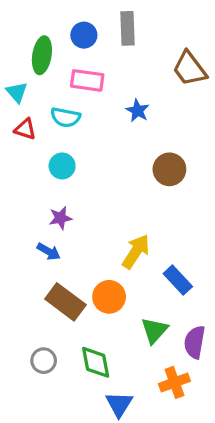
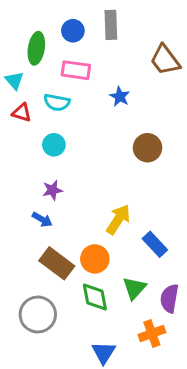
gray circle: (44, 361) -> (38, 314), size x1.6
green diamond: (96, 362) -> (95, 297), moved

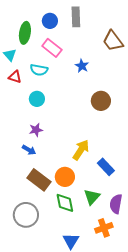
pink rectangle: (76, 70) -> (52, 48), turned 30

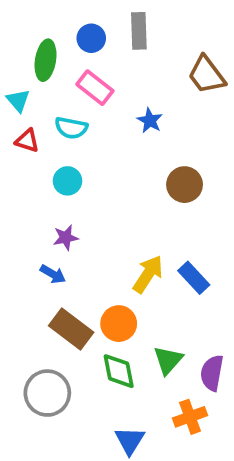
blue rectangle: (106, 167) -> (194, 278), moved

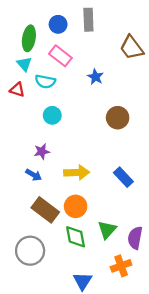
cyan triangle: (18, 100) -> (24, 64), moved
cyan circle: (67, 181) -> (52, 115), moved
yellow arrow: (148, 274) -> (77, 173), moved, turned 55

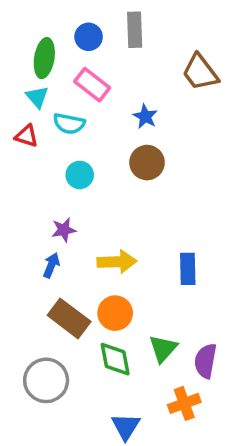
brown circle: (118, 118) -> (147, 163), moved
blue arrow: (34, 175) -> (51, 265), turned -98
blue rectangle: (123, 177) -> (188, 269), turned 42

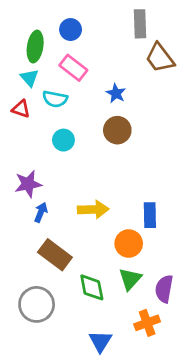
gray rectangle: (135, 30) -> (140, 24), moved
purple star: (64, 230) -> (28, 184), moved, size x1.4
orange circle: (115, 313) -> (129, 243), moved

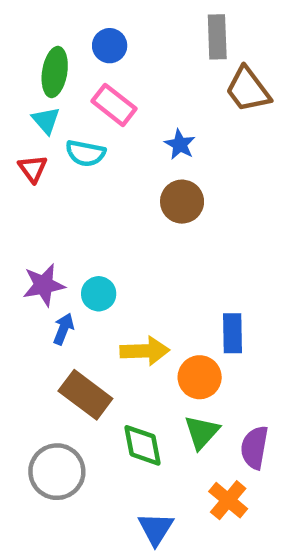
red triangle: (21, 109) -> (33, 169), turned 36
cyan circle: (63, 140) -> (99, 294), moved
yellow arrow: (93, 209) -> (145, 351), moved
orange cross: (147, 323) -> (228, 500), turned -30

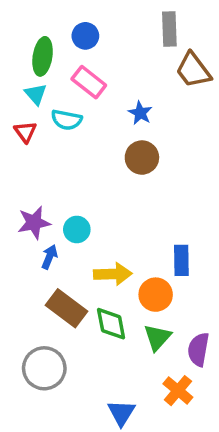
green diamond: (143, 445) -> (111, 324), moved

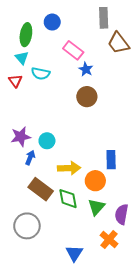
pink rectangle: (89, 82) -> (73, 50), moved

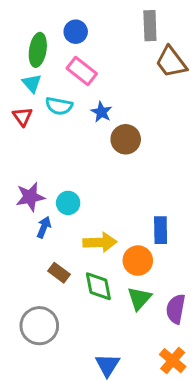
pink rectangle: (73, 50) -> (82, 71), moved
blue star: (86, 69) -> (101, 112), moved
brown rectangle: (41, 189) -> (59, 273), size x0.6
orange cross: (109, 240) -> (173, 361), moved

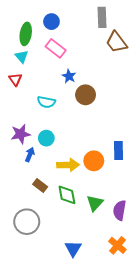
cyan semicircle: (59, 106) -> (46, 102), moved
blue rectangle: (161, 230) -> (119, 150), moved
orange circle: (138, 261) -> (94, 161), moved

